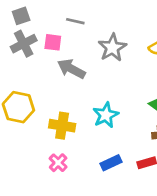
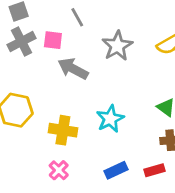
gray line: (75, 21) -> (77, 17), turned 48

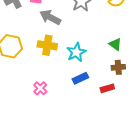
yellow cross: (63, 130) -> (47, 45), moved
blue rectangle: (116, 170) -> (80, 78), moved

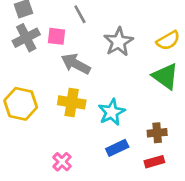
green triangle: (115, 44) -> (165, 76), moved, size x1.5
brown cross: (118, 67) -> (157, 133), moved

